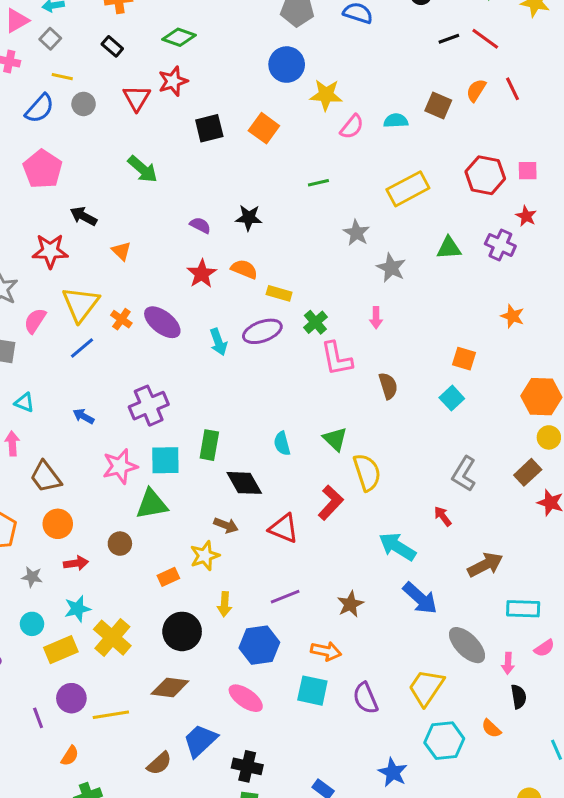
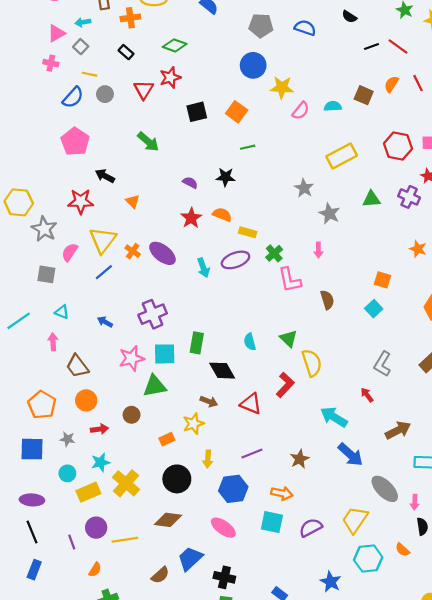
green line: (318, 183) -> (248, 147), moved
purple semicircle: (365, 698) -> (311, 528), turned 85

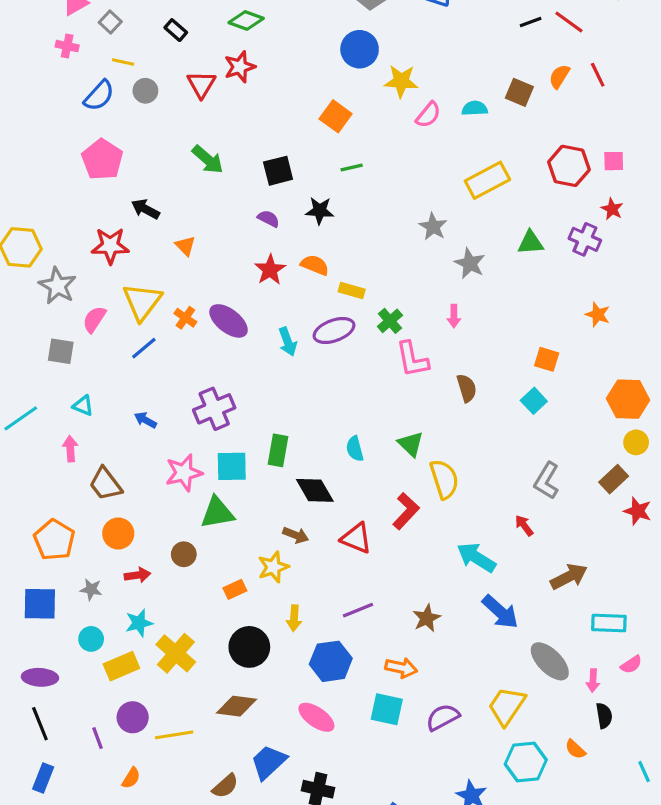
black square: (197, 112) -> (278, 171), moved

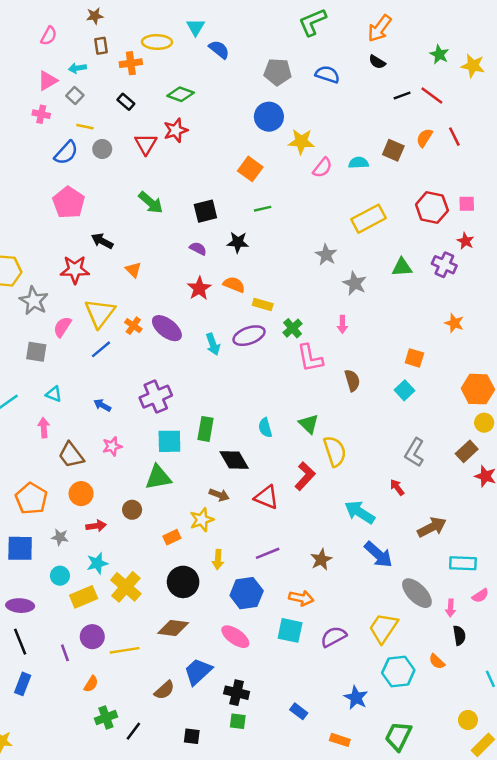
pink star: (184, 473) -> (112, 446), moved, size x0.7

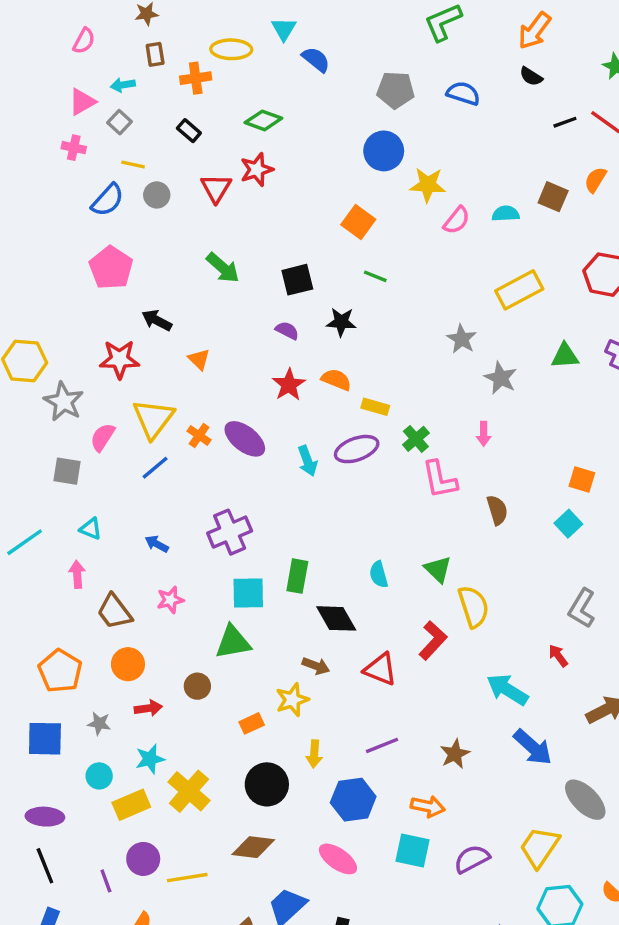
green line: (263, 209) -> (375, 276), turned 35

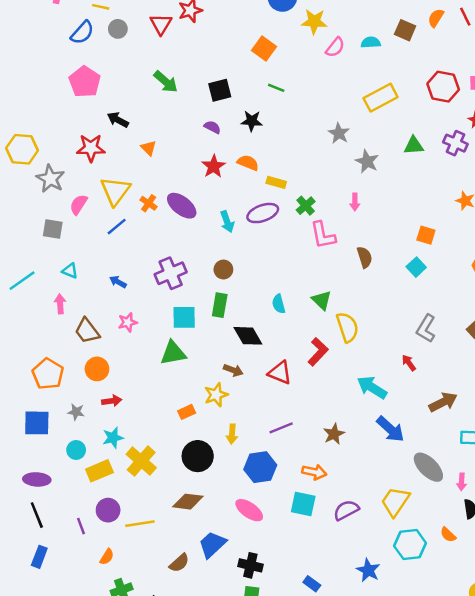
brown circle: (197, 686) -> (223, 270), moved

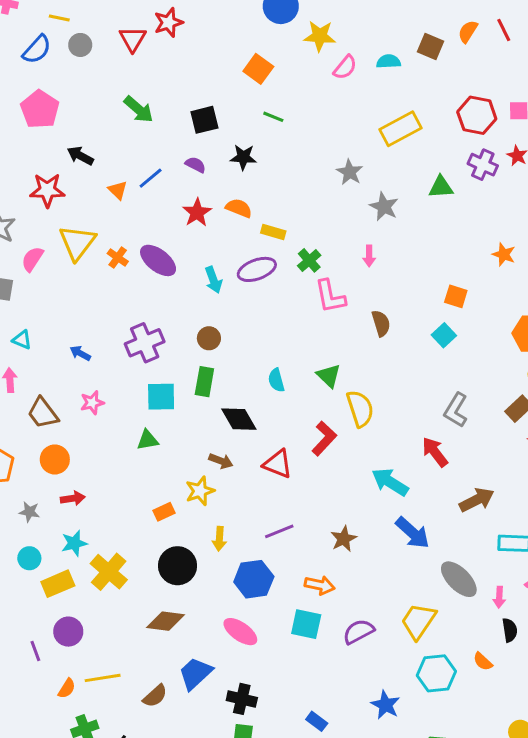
purple cross: (455, 143) -> (483, 165), moved
blue line: (117, 227) -> (151, 178), moved
green triangle: (173, 353) -> (148, 440), size x0.7
red arrow: (409, 363) -> (435, 452), size x1.5
yellow line: (140, 524) -> (103, 678), moved

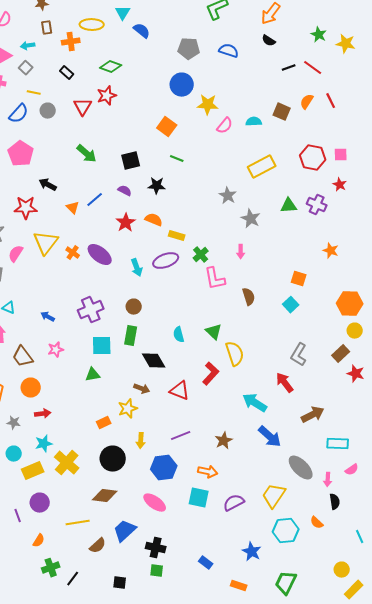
purple cross: (483, 165) -> (317, 205), moved
yellow line: (103, 678) -> (78, 523), moved

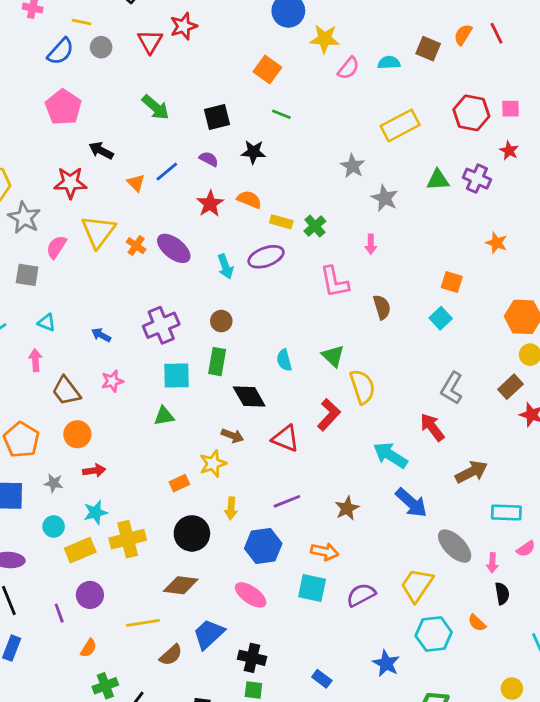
green cross: (201, 255) -> (315, 226), moved
yellow cross: (67, 463) -> (128, 539), turned 35

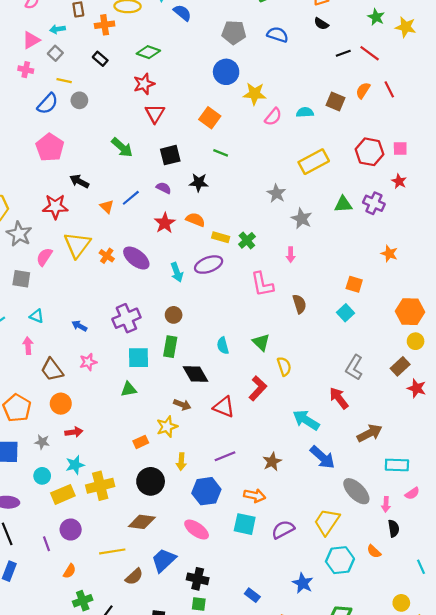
red triangle: (150, 42) -> (155, 113), moved
yellow semicircle: (362, 387) -> (284, 366), size x0.7

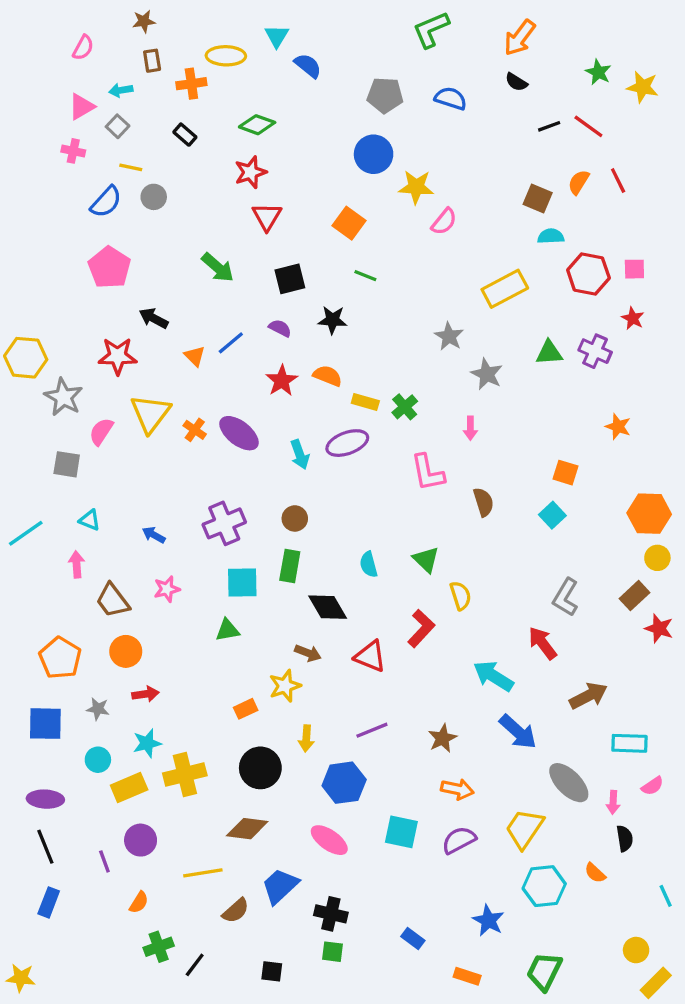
cyan semicircle: (305, 112) -> (551, 236), moved
orange arrow: (255, 496) -> (457, 789), moved

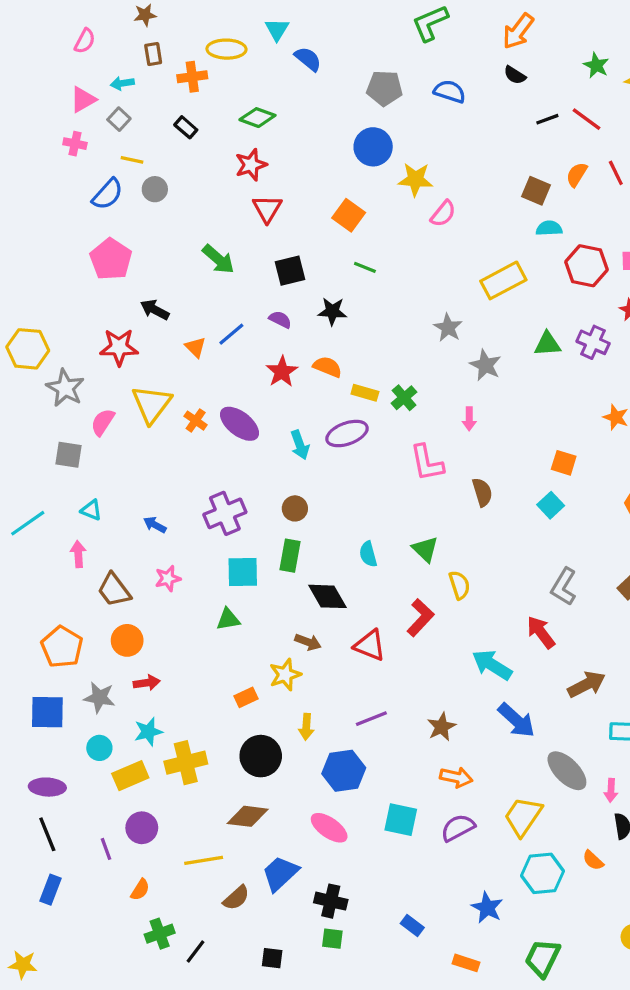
gray star: (98, 709) -> (99, 697), size x1.4

